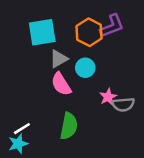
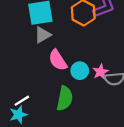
gray triangle: (59, 59) -> (43, 35), moved
cyan circle: (85, 68) -> (80, 71), moved

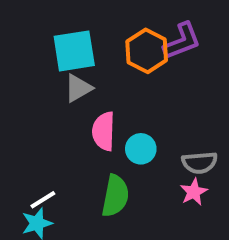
pink semicircle: (58, 60) -> (104, 131), turned 35
pink star: (101, 72) -> (194, 192), moved

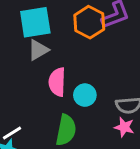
pink star: (194, 192) -> (124, 127), turned -30

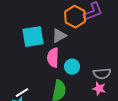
cyan square: (35, 22) -> (33, 37), moved
gray triangle: (38, 50) -> (59, 36), moved

